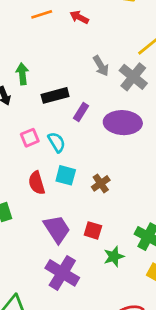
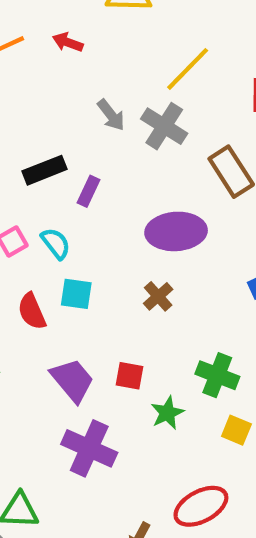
purple ellipse: (123, 123) -> (176, 231), moved
brown cross: (101, 183) -> (158, 296), moved

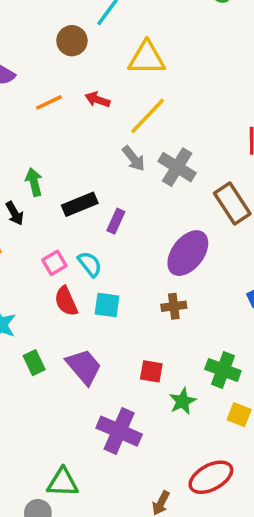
yellow line: (188, 69) -> (148, 116), moved
purple ellipse: (176, 231) -> (188, 253), turned -48
brown cross: (158, 296) -> (174, 306), turned 35
red semicircle: (32, 311) -> (66, 301), moved
purple trapezoid: (72, 380) -> (84, 367), moved

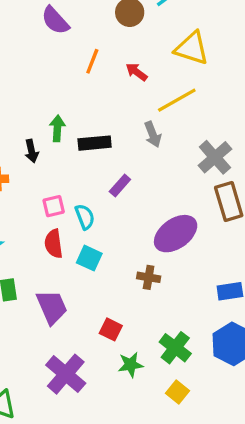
orange line: (49, 102) -> (92, 61), turned -60
gray cross: (177, 167) -> (215, 157), moved
black rectangle: (80, 204) -> (95, 143), moved

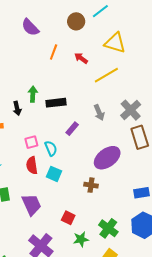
gray arrow: (153, 134) -> (99, 113), moved

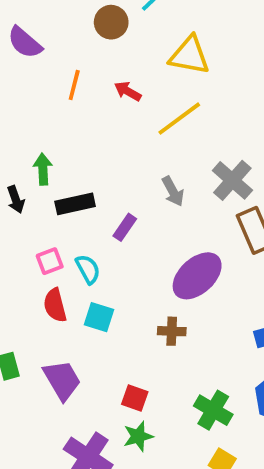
black rectangle: (56, 103) -> (75, 204), moved
green star: (81, 239) -> (138, 436), moved

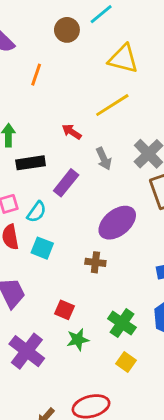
red arrow: (128, 91) -> (72, 132), moved
purple rectangle: (125, 227) -> (66, 183), size x1.4
cyan semicircle: (88, 269) -> (37, 212), turned 60
green star: (138, 436) -> (78, 340), moved

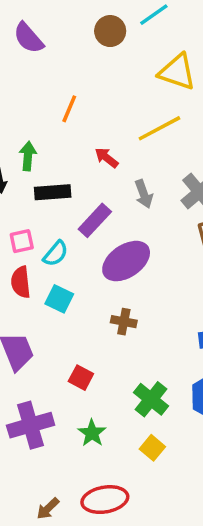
orange line: (36, 75) -> (69, 109), moved
purple ellipse: (117, 223) -> (126, 261), moved
green star: (78, 340) -> (92, 433), moved, turned -30
purple cross: (27, 351) -> (31, 425), turned 32

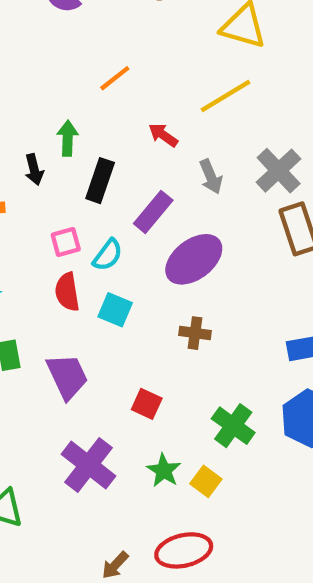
orange line: (69, 109) -> (115, 78), turned 32
black rectangle: (53, 192) -> (100, 181), turned -64
purple cross: (31, 425) -> (89, 465), turned -33
yellow square: (152, 448) -> (206, 481), moved

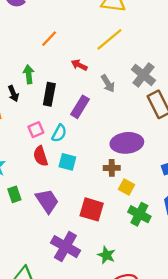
purple ellipse: (194, 259) -> (127, 143), moved, turned 40
red square: (147, 404) -> (92, 209), size x1.5
green star: (164, 471) -> (106, 255), moved
yellow square: (206, 481) -> (127, 187), moved

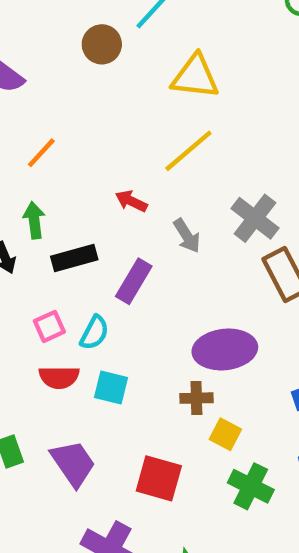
orange line: (49, 39) -> (41, 153), moved
black rectangle: (49, 94) -> (74, 258), turned 65
red semicircle: (41, 156) -> (59, 377), turned -72

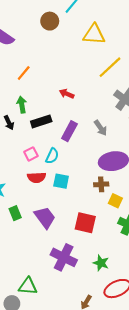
yellow line: (188, 151) -> (110, 67), moved
gray arrow: (187, 236) -> (101, 128), moved

